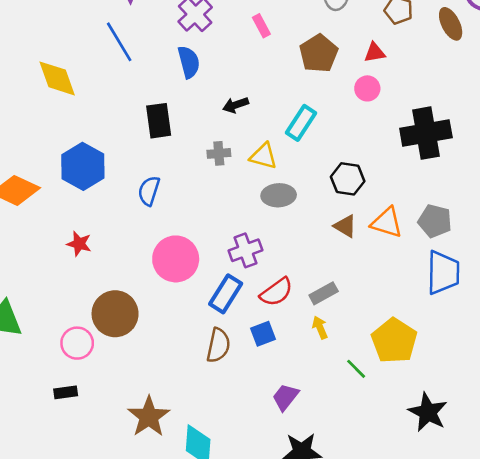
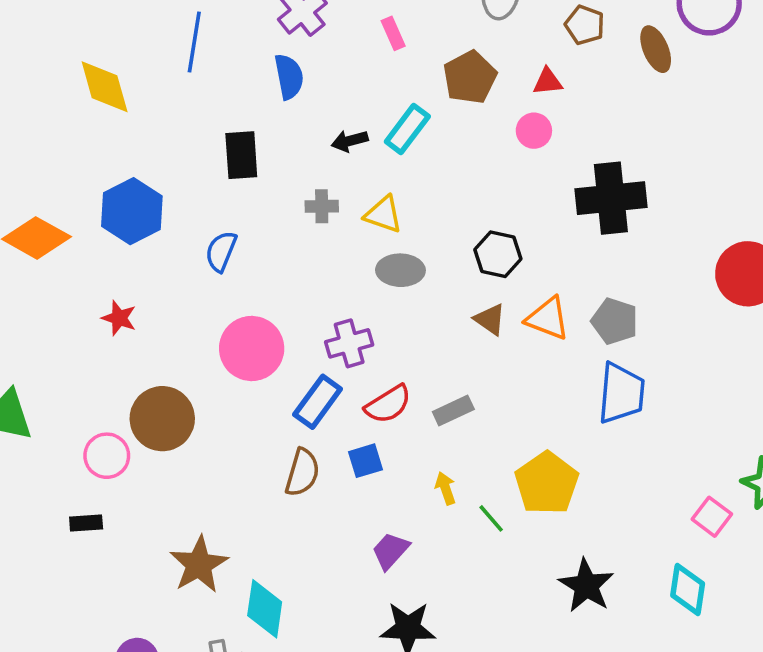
blue line: (119, 42) -> (194, 42), turned 36
cyan rectangle: (301, 123) -> (407, 129), moved
yellow arrow: (320, 328) -> (446, 488), moved

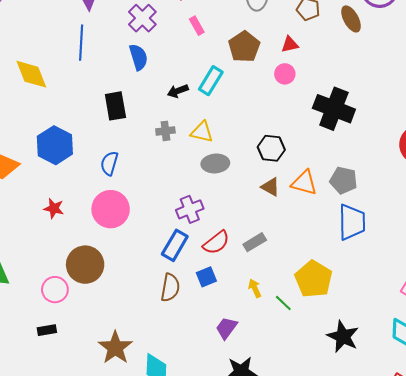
black cross: (611, 198) -> (334, 109), turned 33
pink circle: (252, 349) -> (111, 209), moved

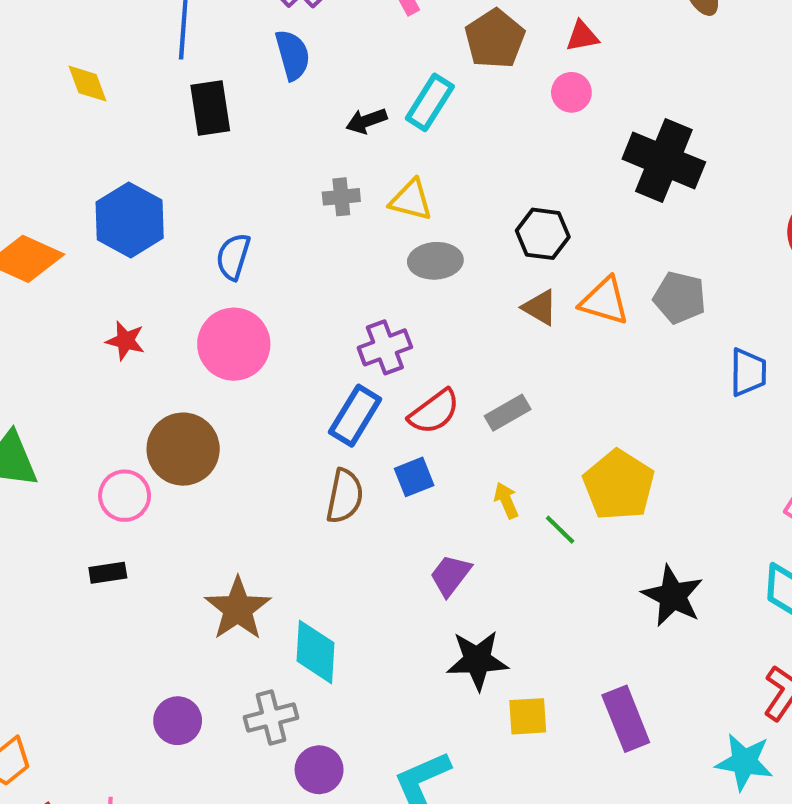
yellow diamond: (31, 74) -> (88, 84), size x0.7
black rectangle: (115, 106) -> (210, 108), moved
blue trapezoid: (352, 222) -> (748, 372), moved, size x0.7

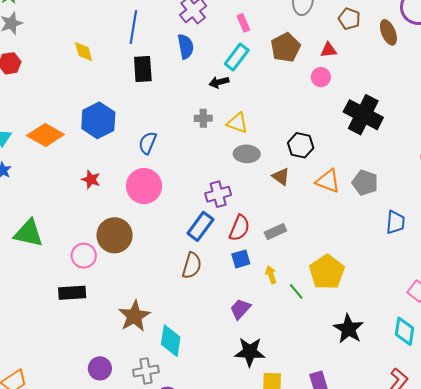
cyan rectangle: (430, 102) -> (237, 57), moved
brown triangle: (540, 307) -> (281, 177), moved
red semicircle: (434, 412) -> (239, 228), turned -36
blue square: (414, 477) -> (241, 259), moved
black rectangle: (108, 573) -> (72, 293), size x1.5

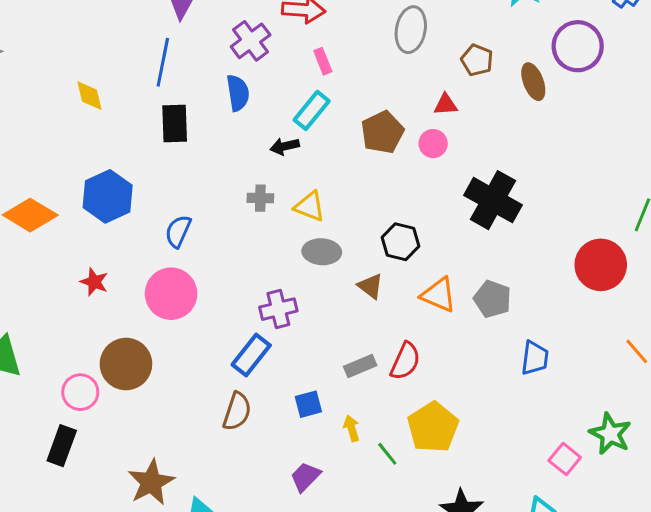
brown pentagon: (286, 47) -> (382, 132), moved
red semicircle: (239, 228) -> (405, 361), moved
black rectangle: (72, 293) -> (62, 446), turned -68

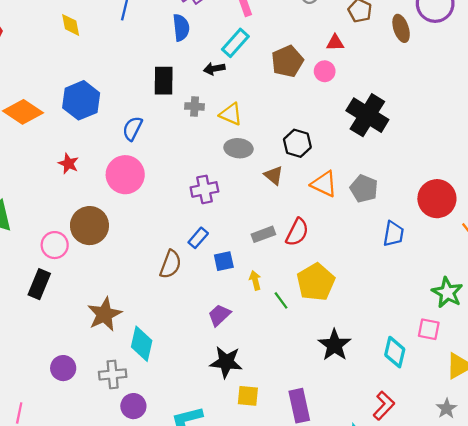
black rectangle: (175, 124) -> (164, 81), moved
red circle: (601, 265) -> (437, 199), moved
blue rectangle: (251, 355) -> (198, 238), moved, size x0.7
pink square: (565, 459) -> (429, 329), moved, turned -30

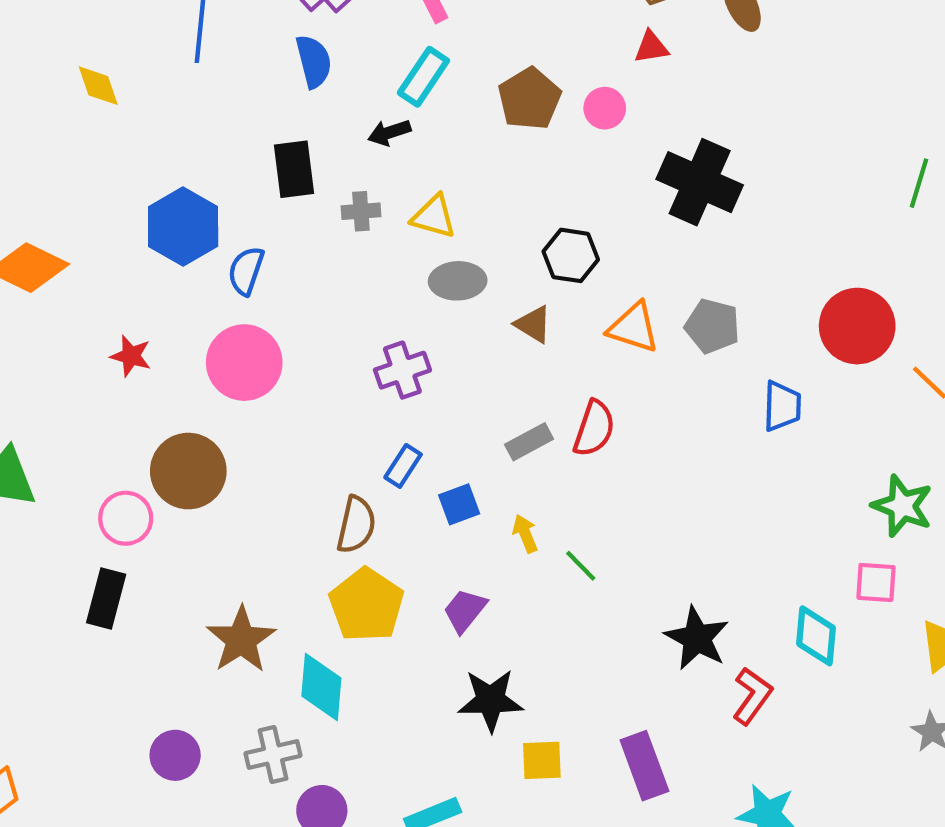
red triangle: (335, 43) -> (651, 47), moved
blue hexagon: (81, 100) -> (183, 226), moved
yellow pentagon: (316, 282) -> (366, 605), moved
red L-shape: (384, 406) -> (752, 696), moved

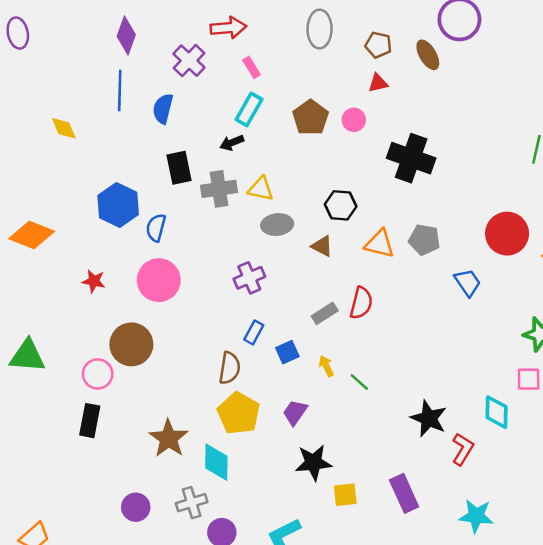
blue semicircle: (314, 61) -> (163, 109), moved, turned -148
gray cross: (361, 211) -> (219, 189), size x1.6
blue trapezoid: (782, 406) -> (468, 282), turned -32

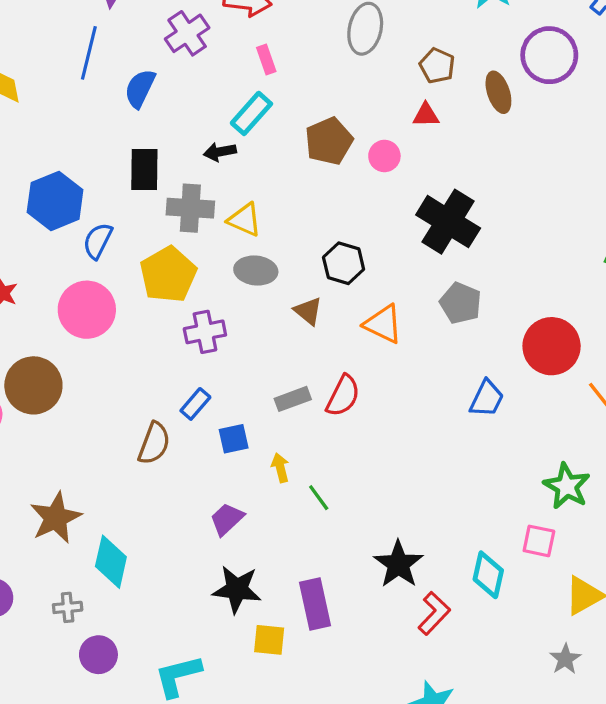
gray pentagon: (424, 240) -> (461, 303), moved
blue trapezoid: (468, 282) -> (487, 399), turned 48
yellow pentagon: (239, 413) -> (168, 275), moved
purple rectangle: (404, 493) -> (315, 604), moved
gray cross: (192, 503) -> (68, 607), size x0.7

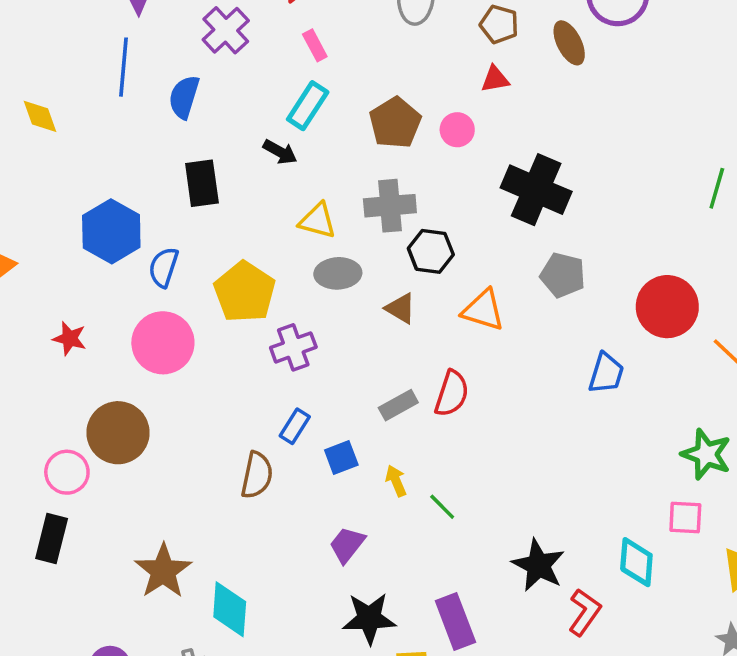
black arrow: (220, 152) -> (280, 152), turned -132
gray cross: (190, 208) -> (390, 206), moved

